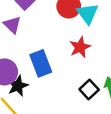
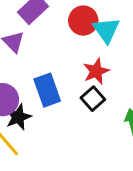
black square: (89, 89) -> (93, 99), moved

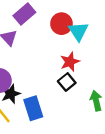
blue rectangle: (47, 90) -> (33, 108), moved

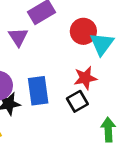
blue rectangle: (33, 108) -> (38, 91), moved

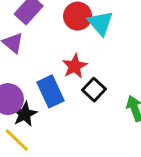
red star: (85, 78) -> (75, 66), moved

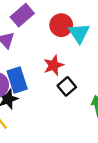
blue rectangle: (51, 91) -> (17, 80), moved

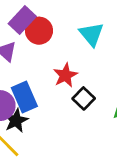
red circle: (61, 25) -> (39, 31), moved

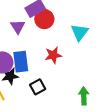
black square: (84, 98) -> (38, 87), moved

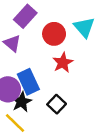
red circle: (44, 19) -> (54, 34), moved

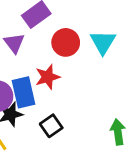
red star: (63, 63) -> (47, 77), moved

